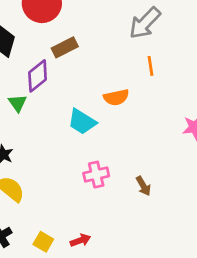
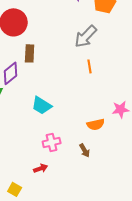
brown rectangle: (65, 47) -> (30, 53), turned -60
orange semicircle: (116, 97) -> (96, 124), moved
red arrow: (80, 240) -> (41, 168), moved

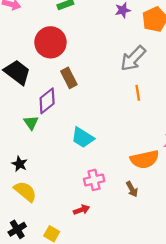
brown rectangle: (30, 53) -> (69, 78), turned -30
orange semicircle: (96, 124) -> (145, 159), size x1.4

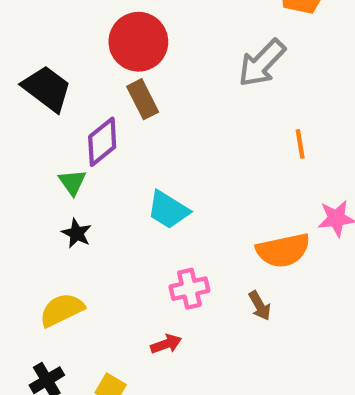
red circle: (50, 42) -> (138, 42), moved
orange line: (138, 93) -> (300, 144), moved
black star: (20, 164) -> (77, 233), moved
yellow semicircle: (25, 191) -> (62, 310), turned -65

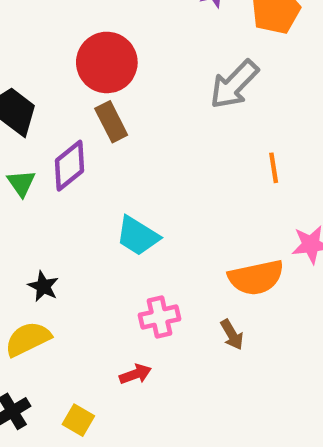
green triangle: (72, 182) -> (21, 183), moved
black star: (77, 233) -> (43, 286), moved

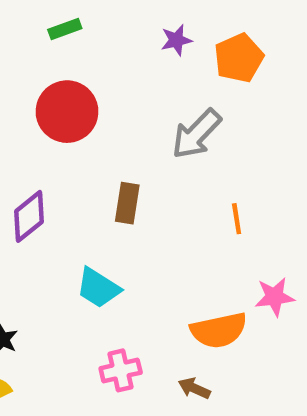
brown rectangle: (111, 122) -> (127, 203), moved, turned 36
brown arrow: (232, 335) -> (194, 388), turned 144

